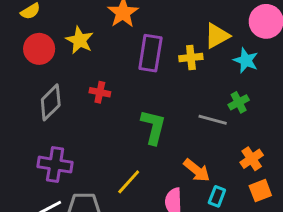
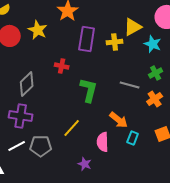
red cross: (100, 92) -> (62, 66), moved
gray diamond: (51, 102) -> (27, 84), moved
green cross: (239, 102) -> (156, 73), moved
orange cross: (252, 159) -> (155, 99), moved

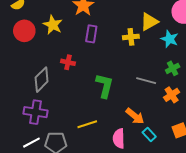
purple rectangle: (87, 39) -> (91, 34), moved, size x0.7
red cross: (62, 66) -> (68, 62), moved
yellow line: (72, 128) -> (87, 124), turned 30
cyan rectangle: (133, 138) -> (149, 134), turned -64

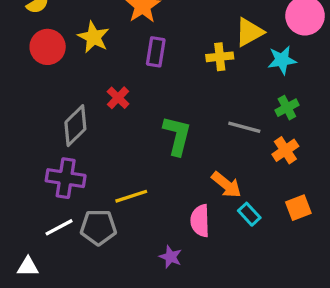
cyan star: (170, 39) -> (282, 60), turned -30
red cross: (68, 62) -> (118, 98), turned 32
yellow line: (87, 124) -> (131, 196), moved

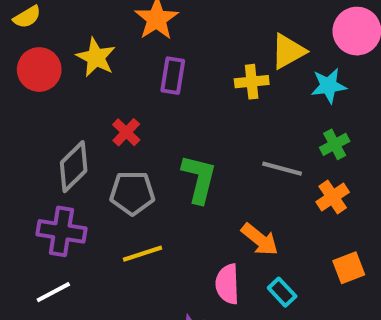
cyan rectangle: (249, 214) -> (282, 292), moved
gray pentagon: (98, 227) -> (132, 193), moved

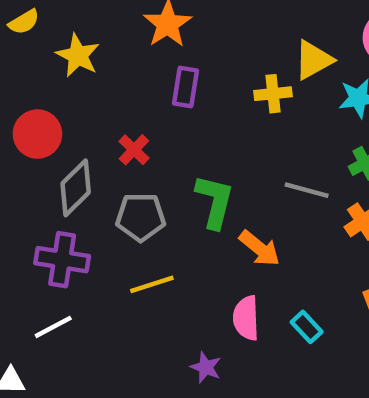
yellow star: (96, 57) -> (78, 56), moved
red circle: (39, 70) -> (37, 134), moved
orange arrow: (260, 239) -> (260, 248), moved

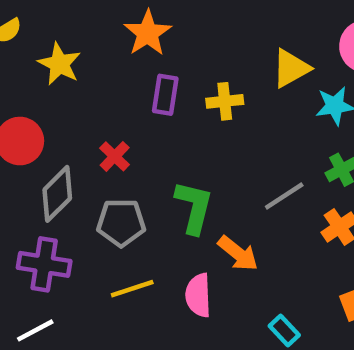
yellow cross: (273, 94) -> (225, 101), moved
gray line: (307, 190) -> (284, 196), turned -48
pink semicircle: (246, 318) -> (198, 295), moved

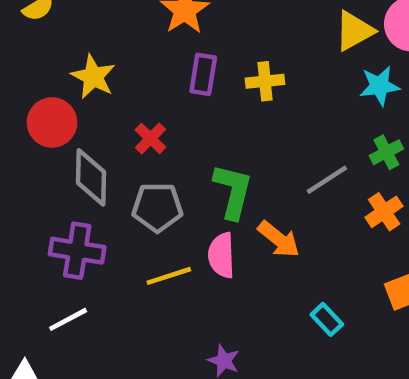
yellow star: (59, 64) -> (93, 77), moved
yellow triangle: (291, 68) -> (354, 31), moved
gray diamond: (57, 194) -> (91, 177), turned -44
pink semicircle: (198, 295) -> (221, 255), moved

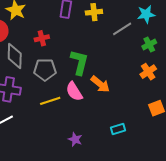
red cross: (150, 138) -> (42, 38), turned 32
gray line: (327, 180) -> (122, 29), moved
pink semicircle: (221, 255) -> (74, 91), turned -30
cyan rectangle: (327, 319) -> (118, 129), moved, turned -64

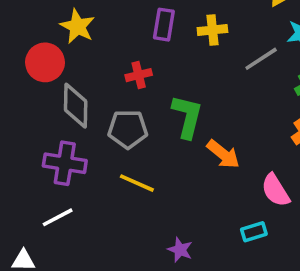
red cross: (42, 38) -> (139, 75), moved
pink semicircle: (74, 91) -> (275, 190), moved
yellow line: (50, 101) -> (137, 183), turned 42

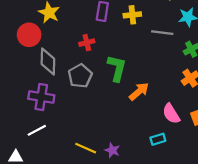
gray line: (261, 59) -> (162, 33), turned 40
gray pentagon: (128, 129) -> (80, 76), turned -30
orange arrow: (223, 154) -> (139, 91), turned -80
yellow line: (137, 183) -> (86, 148), moved

